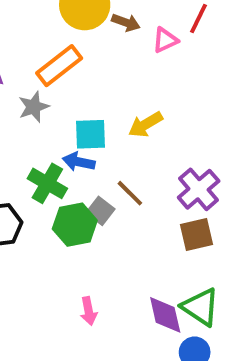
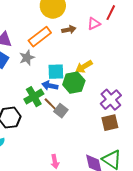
brown arrow: (126, 22) -> (69, 30), moved, turned -32
green cross: (47, 183) -> (34, 97), turned 30
brown line: (130, 193) -> (51, 105), moved
green hexagon: (75, 225) -> (74, 83), moved

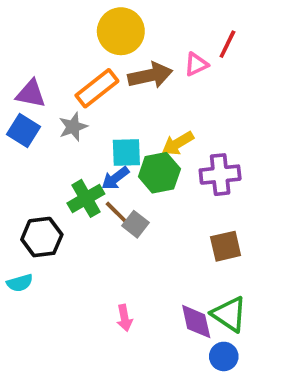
brown arrow: (69, 30) -> (150, 75), size x1.6
blue arrow: (50, 86) -> (115, 178), turned -49
purple cross: (111, 100) -> (220, 175), moved, turned 35

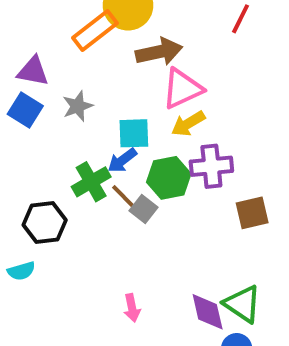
pink triangle: (196, 64) -> (182, 89), moved, size x1.6
orange rectangle: (97, 88) -> (95, 30), moved
green hexagon: (159, 173) -> (169, 178), moved
purple cross: (220, 175) -> (211, 166), moved
brown square: (226, 246) -> (252, 213), moved

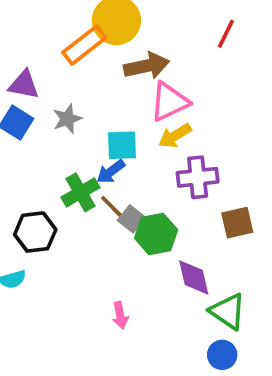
green hexagon: (169, 178) -> (156, 234), moved
purple diamond: (208, 312) -> (194, 277), moved

